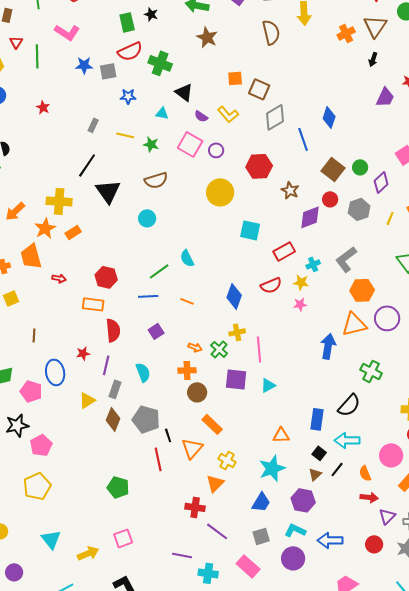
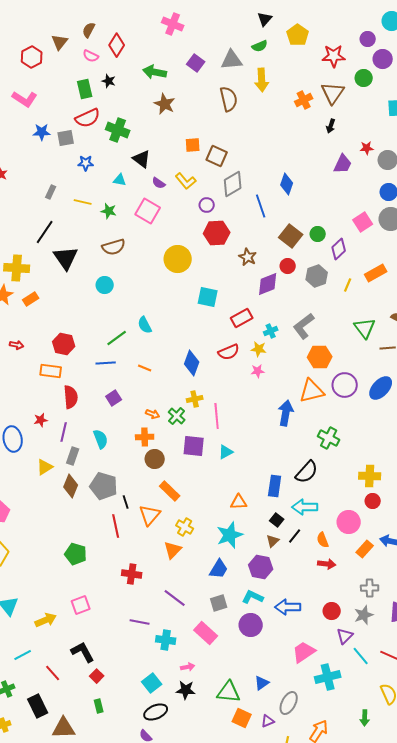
purple circle: (216, 150) -> (207, 205), moved
red cross: (195, 507) -> (132, 574), moved
purple triangle: (387, 516) -> (345, 636), moved

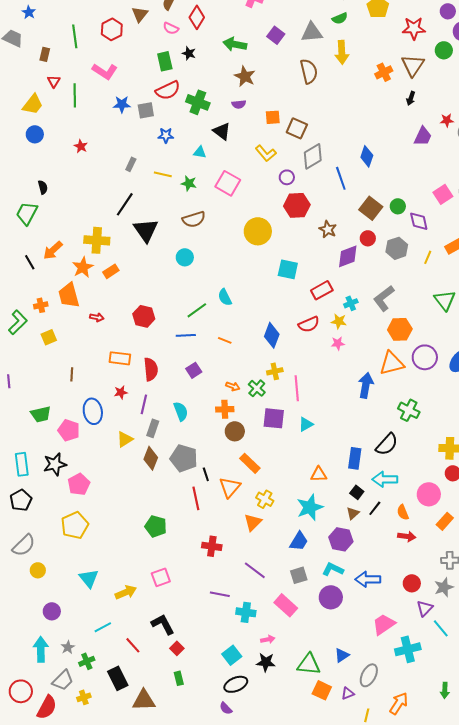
purple semicircle: (159, 183) -> (239, 104), moved, turned -40
purple diamond: (339, 249) -> (419, 221), turned -60
orange rectangle: (51, 371) -> (120, 358), moved

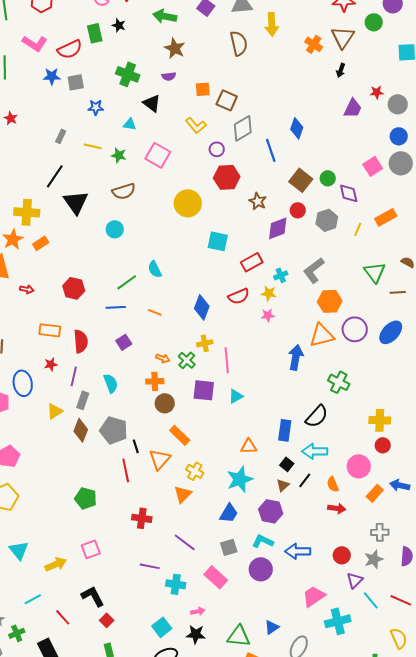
orange cross: (384, 72) -> (314, 44), turned -30
red semicircle: (168, 90) -> (70, 49), moved

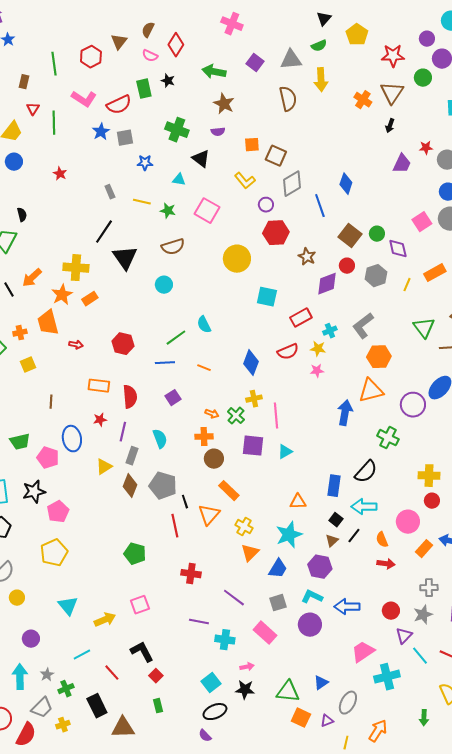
blue star: (52, 76) -> (101, 132), turned -30
gray rectangle: (61, 136) -> (110, 192), turned -48
purple circle: (355, 329) -> (413, 405), moved
orange triangle: (183, 494) -> (250, 553), moved

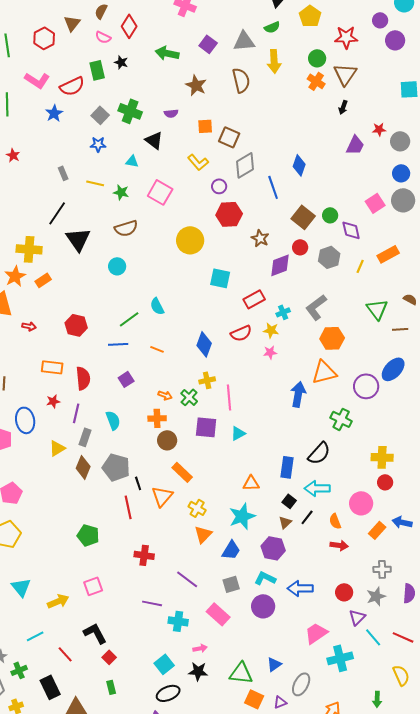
green circle: (423, 78) -> (317, 58), moved
brown star: (224, 104) -> (196, 85), moved
gray square: (125, 138) -> (100, 115), moved, turned -36

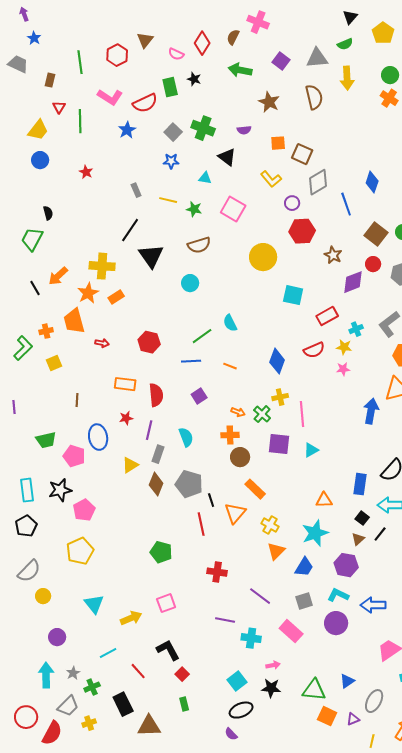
brown semicircle: (101, 11) -> (233, 37), moved

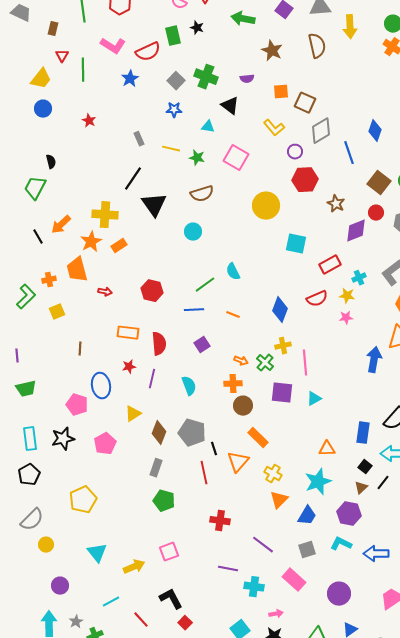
green trapezoid: (46, 440) -> (26, 389), moved
gray rectangle: (158, 454) -> (156, 468), moved
pink pentagon: (84, 510) -> (105, 444), moved
purple circle: (336, 623) -> (339, 594), moved

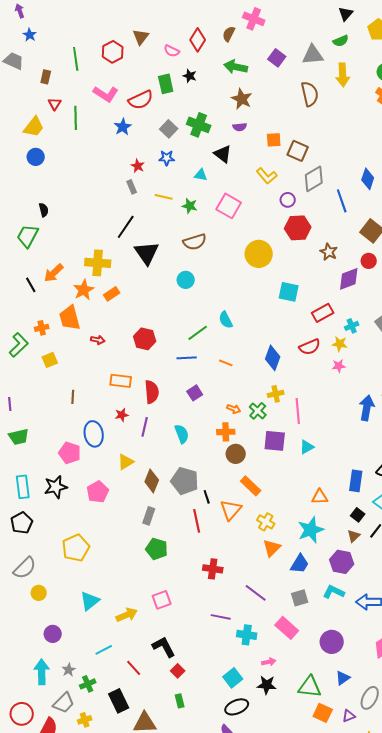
brown star: (272, 51) -> (242, 99), moved
red star: (89, 121) -> (138, 166), moved
cyan triangle: (97, 553) -> (90, 601), turned 30

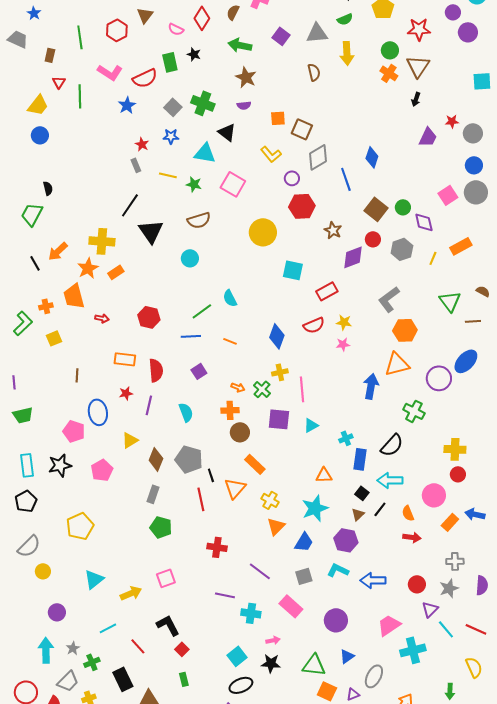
brown semicircle: (310, 94) -> (314, 72), size x0.7
cyan triangle: (201, 175) -> (205, 153), size x1.6
cyan cross: (352, 326) -> (346, 438), moved

